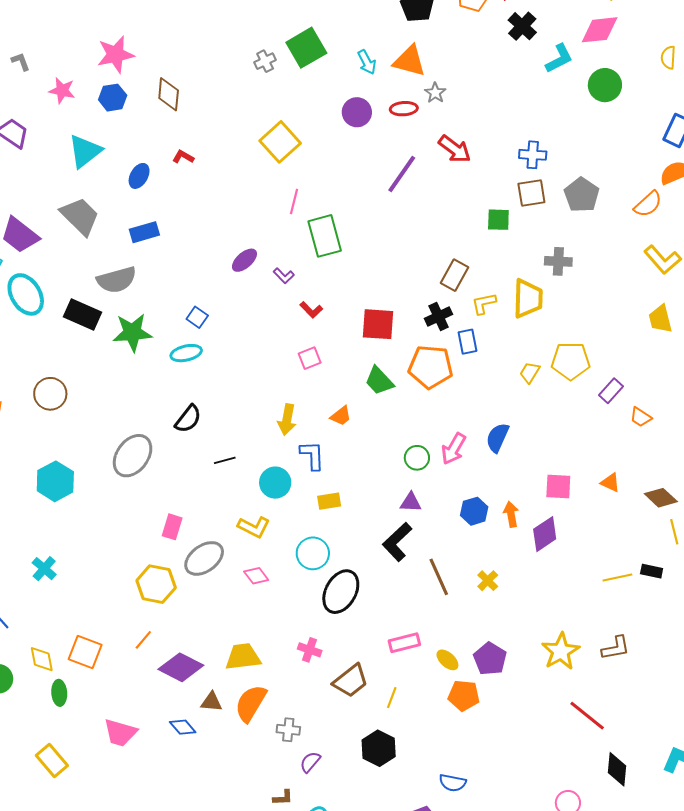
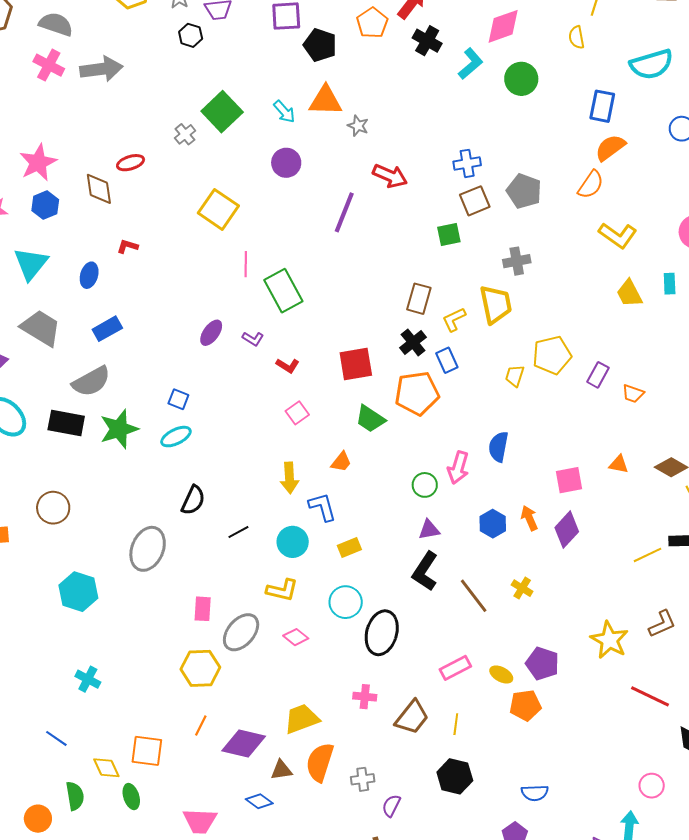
red ellipse: (404, 109) -> (131, 163), moved

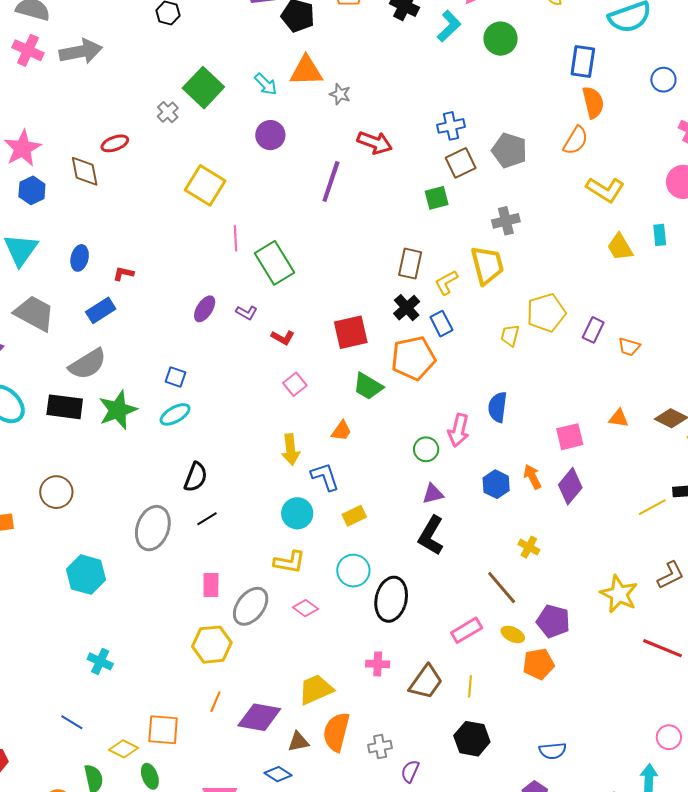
orange semicircle: (610, 148) -> (593, 102), turned 116
red L-shape: (128, 246) -> (123, 274), moved
black line: (238, 532) -> (207, 519), moved
brown line: (474, 596) -> (502, 588), moved
yellow diamond: (106, 768) -> (123, 749), turned -36

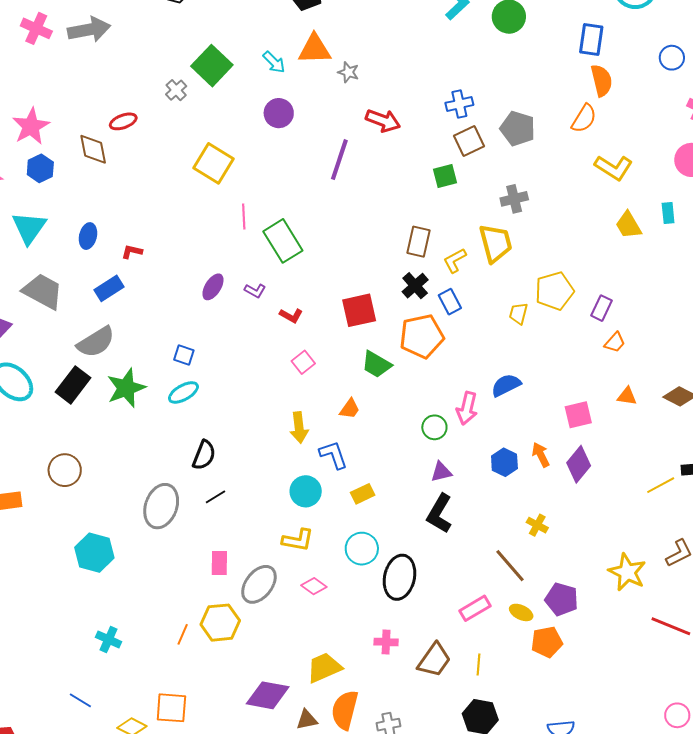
orange trapezoid: (629, 347) -> (615, 342), moved, turned -65
black rectangle: (65, 407) -> (73, 385), turned -60
blue semicircle: (498, 407) -> (506, 385), turned 56
orange line: (215, 702) -> (183, 634), moved

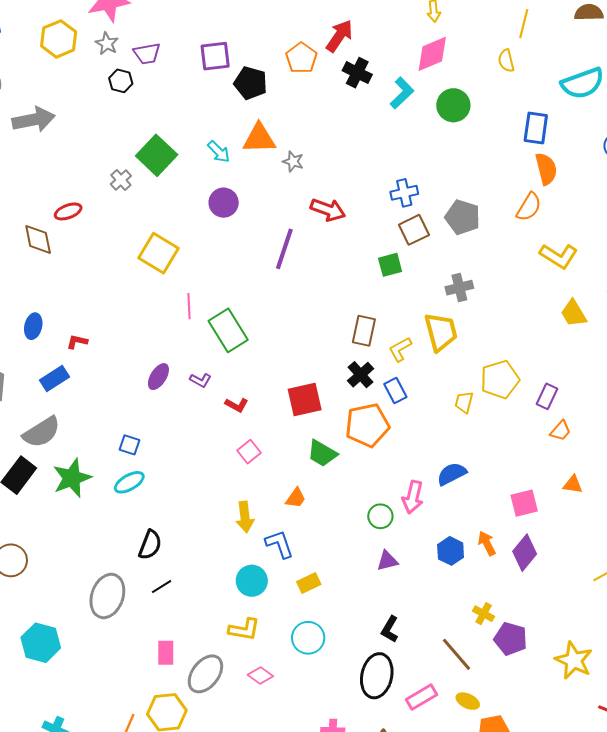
black L-shape: (439, 514) -> (390, 629), moved, size x0.7
black ellipse: (399, 577) -> (377, 676), moved
purple pentagon: (562, 599) -> (511, 639), moved

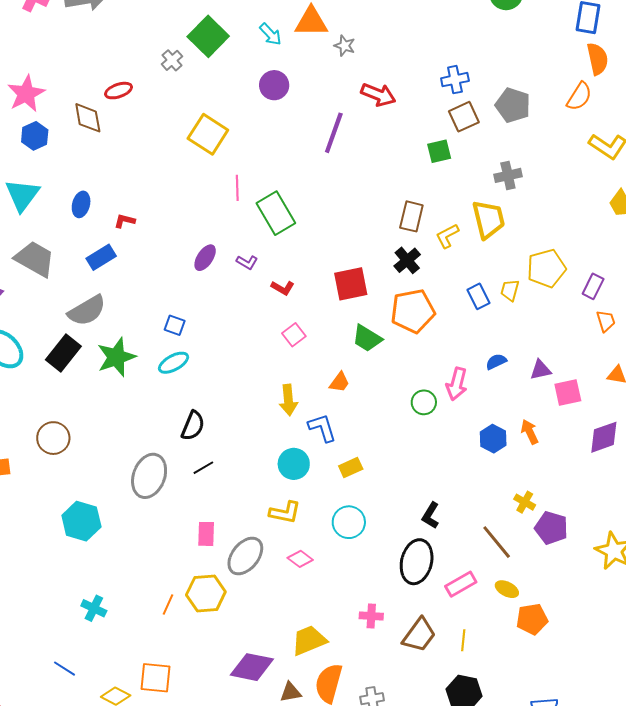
blue rectangle: (395, 391) -> (478, 296), moved
orange trapezoid: (560, 431) -> (606, 321), turned -60
blue semicircle: (452, 474) -> (496, 362), size x0.7
purple diamond: (525, 553) -> (604, 437), moved, turned 30
purple triangle: (387, 561) -> (541, 370), moved

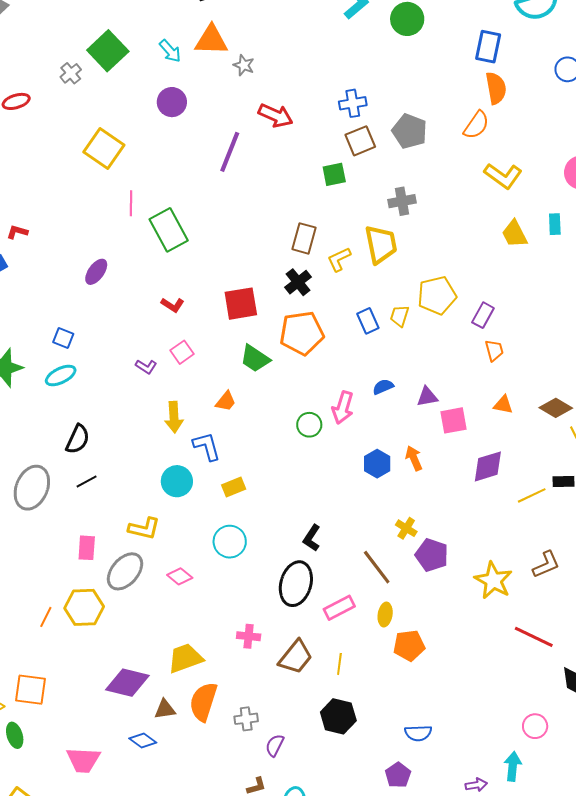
purple L-shape: (247, 262) -> (146, 367), moved
yellow L-shape: (285, 512) -> (144, 528), moved
yellow ellipse: (507, 589) -> (385, 615), turned 70

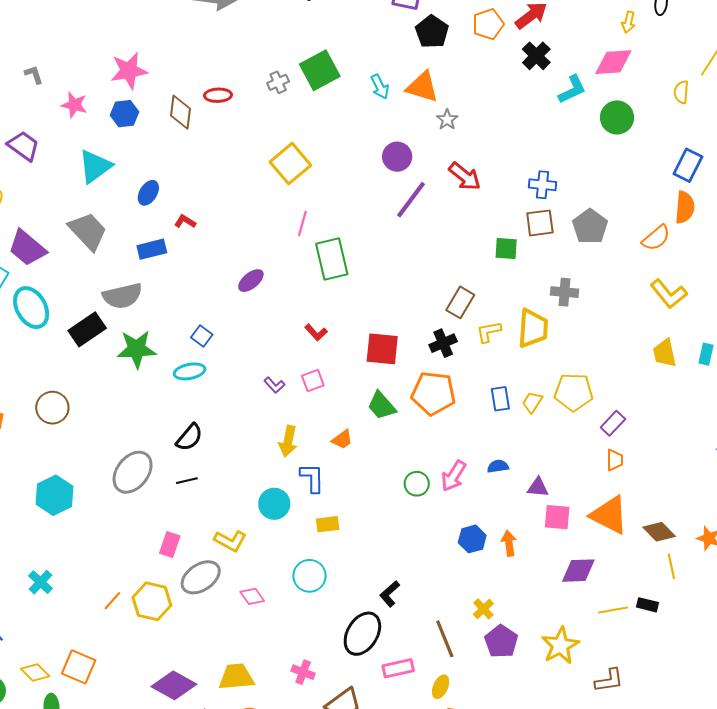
purple circle: (172, 102) -> (397, 157), moved
orange triangle: (503, 405) -> (609, 515), size x2.0
yellow star: (493, 580) -> (560, 646), moved

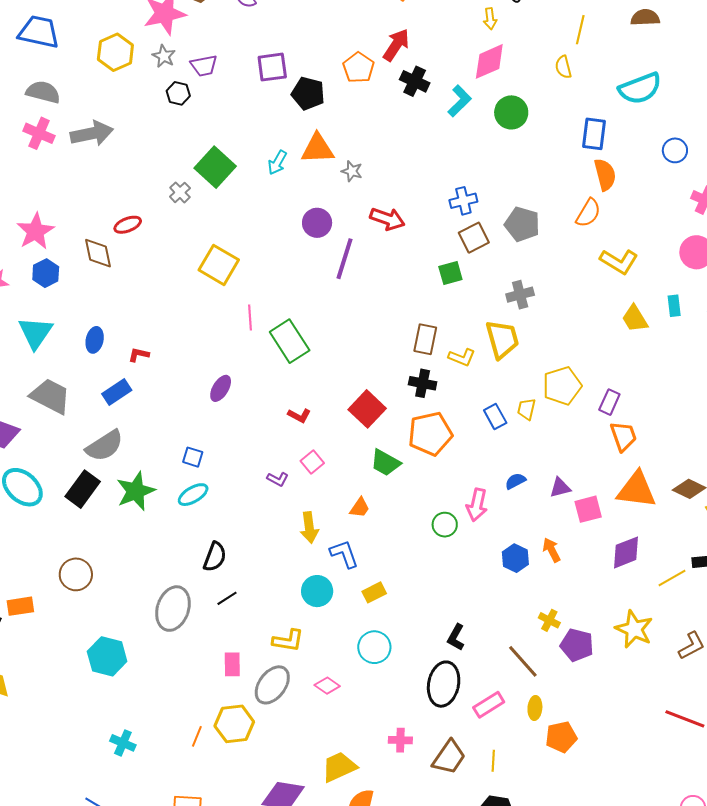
cyan arrow: (380, 87) -> (277, 163), turned 75
yellow L-shape: (489, 332) -> (462, 357), turned -128
black cross: (443, 343) -> (423, 383), turned -36
red square: (382, 349) -> (367, 409), turned -33
orange trapezoid: (615, 460) -> (623, 436), size x1.4

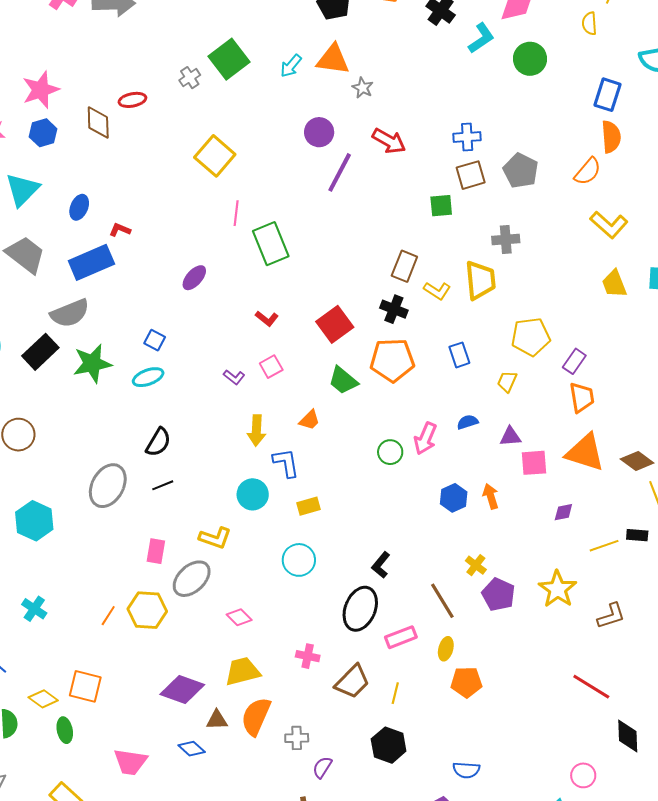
blue rectangle: (117, 392) -> (91, 262), size x1.5
yellow trapezoid: (526, 409) -> (507, 382), moved
purple diamond: (626, 552) -> (563, 512), size x0.6
pink diamond: (327, 686) -> (239, 617), moved

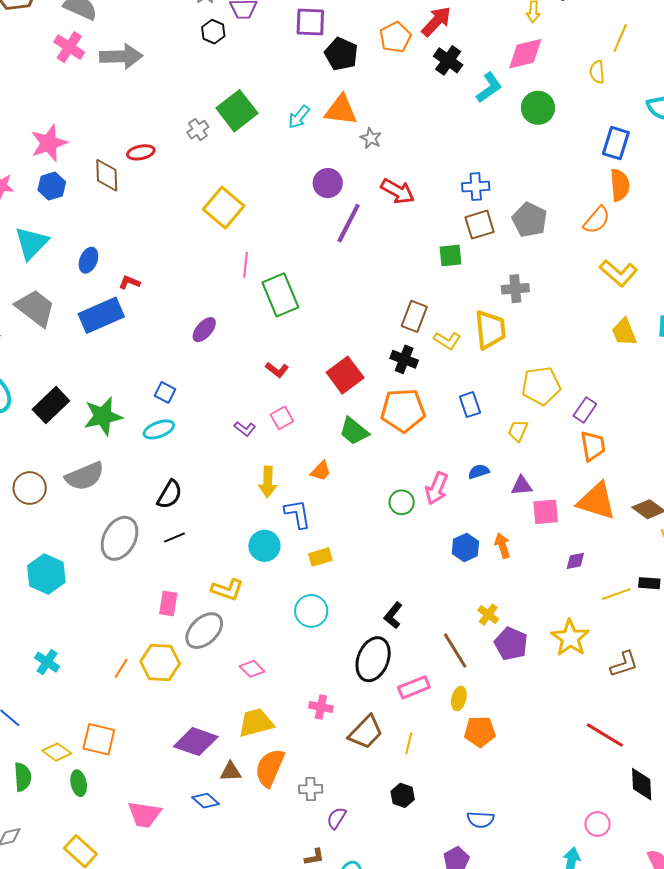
gray semicircle: (70, 313) -> (85, 476), moved
black hexagon: (389, 745) -> (403, 795), size x0.7

